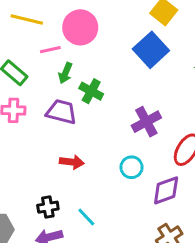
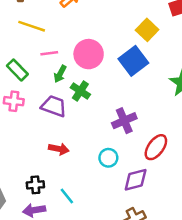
pink circle: (80, 27) -> (89, 54), moved

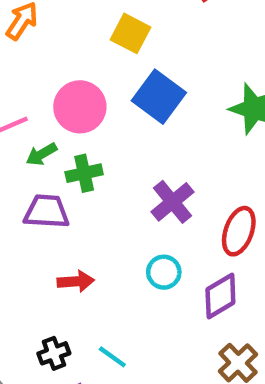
yellow square: (147, 30) -> (131, 33), moved
green arrow: (60, 74) -> (41, 154), turned 48
green cross: (80, 91) -> (84, 173), turned -30

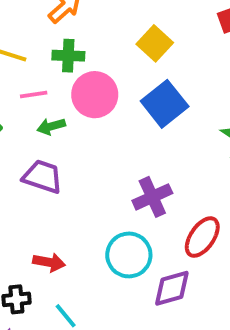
green cross: (84, 173) -> (68, 56), moved
cyan circle: (164, 272) -> (129, 255), size x1.5
red arrow: (76, 281) -> (49, 262), moved

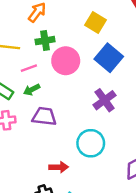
green arrow: (51, 126) -> (32, 90), moved
purple cross: (152, 197) -> (105, 100), moved
cyan circle: (129, 255) -> (91, 143), moved

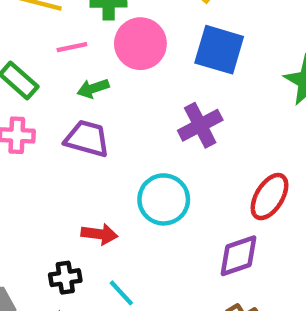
blue square: (109, 58) -> (219, 50), turned -32
green arrow: (32, 90) -> (93, 88), moved

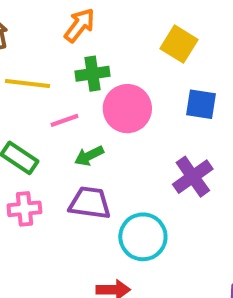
blue square: (219, 50) -> (201, 104), size x0.7
cyan circle: (164, 199) -> (143, 237), moved

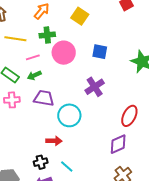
yellow square: (179, 44) -> (80, 16), moved
green arrow: (89, 156) -> (34, 75), moved

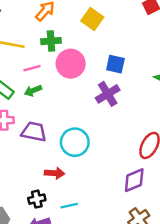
purple cross: (95, 87) -> (108, 94), moved
purple trapezoid: (44, 98) -> (34, 132), moved
cyan line: (67, 167) -> (69, 206), turned -56

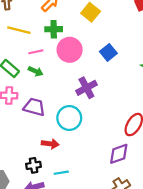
blue square: (115, 64) -> (108, 52), turned 35
green arrow: (33, 91) -> (36, 71), turned -136
purple cross: (108, 94) -> (86, 88), moved

